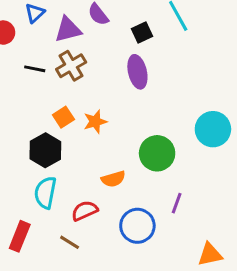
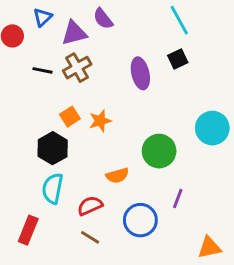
black square: (142, 33) -> (178, 59), moved
brown line: (70, 242) -> (90, 237), moved

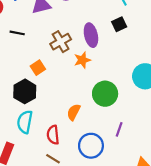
brown cross: (77, 68) -> (61, 42), moved
orange star: (100, 121) -> (82, 60), moved
orange semicircle: (117, 175) -> (74, 112), turned 133
red semicircle: (90, 206) -> (53, 135), turned -72

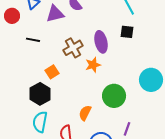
black square: (119, 24) -> (127, 32), turned 32

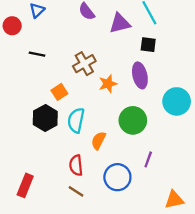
purple triangle: (55, 14) -> (120, 23), moved
purple ellipse: (101, 42) -> (140, 75), moved
cyan semicircle: (40, 122) -> (76, 120), moved

